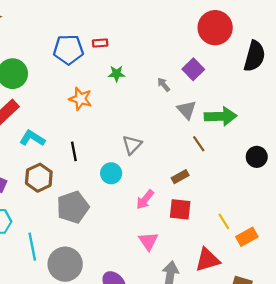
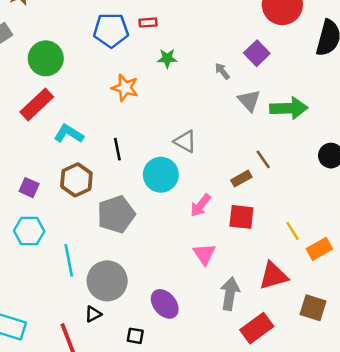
brown line: (199, 144) -> (263, 159), moved
gray triangle: (132, 145) -> (185, 141), turned -45
cyan circle: (111, 173) -> (161, 175), size x1.4

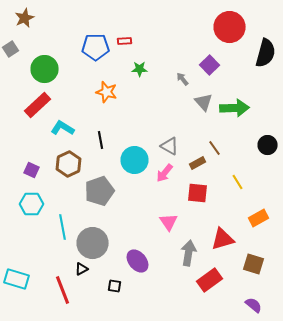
gray triangle: (185, 141) -> (170, 146), moved
pink arrow: (200, 205) -> (164, 173), moved
yellow line: (293, 231) -> (238, 182), moved

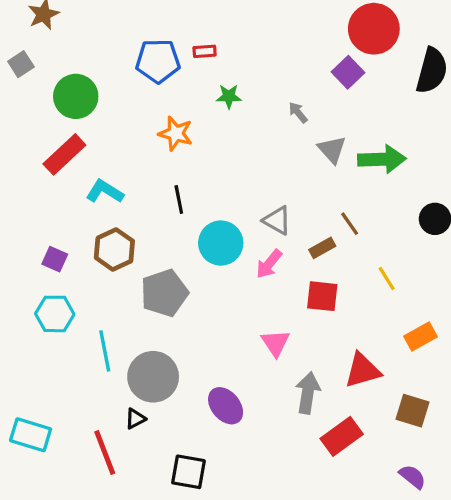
purple square: (210, 65) -> (348, 72), moved
black line: (100, 140) -> (179, 200), moved
black square: (114, 286) -> (189, 472), moved, size x1.6

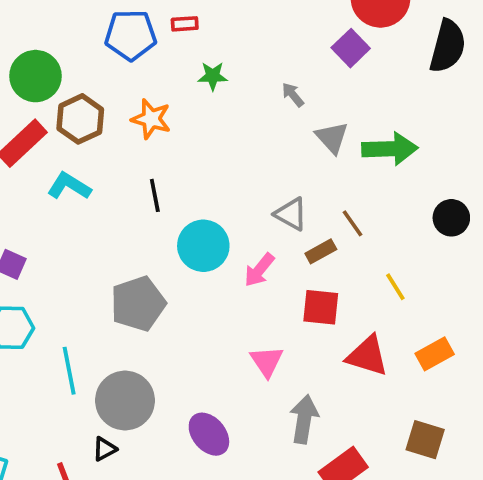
gray triangle: (277, 220) -> (291, 214), moved
brown hexagon: (114, 249) -> (80, 119), moved
red triangle: (363, 370) -> (367, 356), moved, turned 33

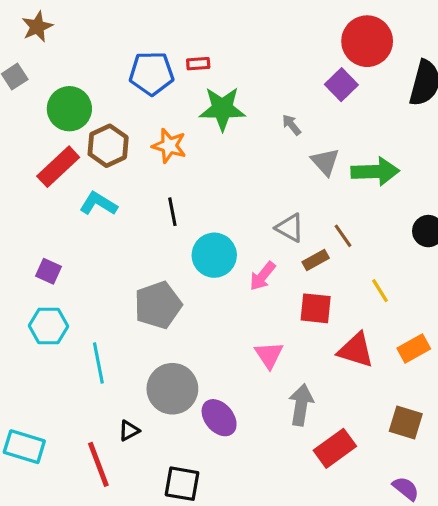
green star: (213, 76) -> (222, 109), size x1.8
gray circle: (125, 401) -> (172, 389), moved

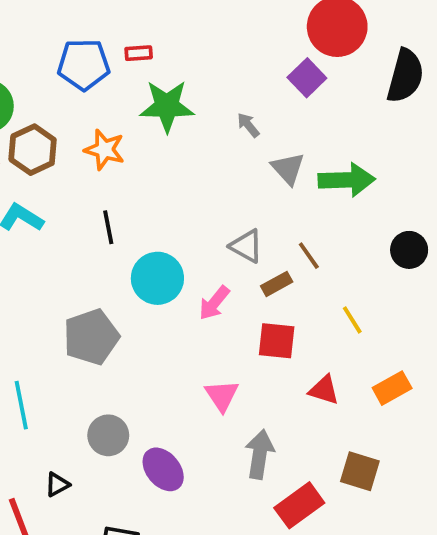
red triangle: (356, 350) -> (324, 390), size x0.7
gray circle: (172, 389) -> (108, 435), size x0.7
brown square: (406, 423) -> (360, 471), moved

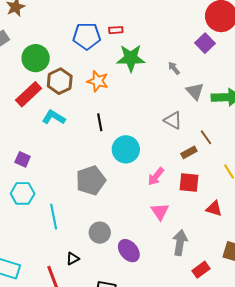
gray triangle: (246, 246) -> (173, 120), moved
pink arrow: (214, 303) -> (156, 176), moved
red rectangle: (299, 505) -> (201, 270), size x0.7

